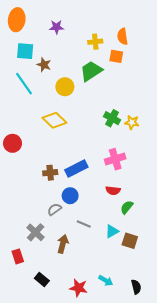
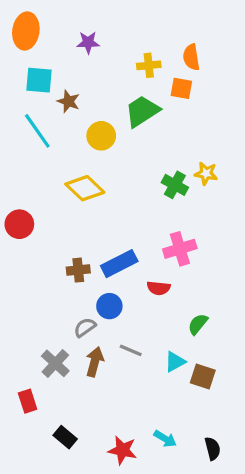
yellow star: (132, 122) -> (206, 173), moved
red semicircle: (113, 190) -> (159, 288), moved
brown arrow: (63, 244) -> (95, 362), moved

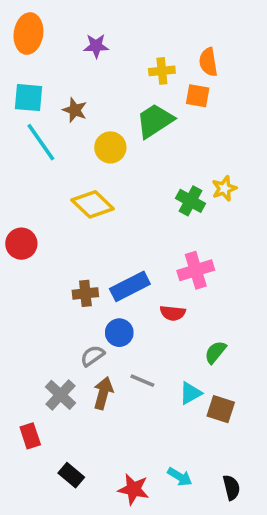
cyan square: (39, 80) -> (28, 98), moved
yellow star: (206, 173) -> (224, 188), turned -30

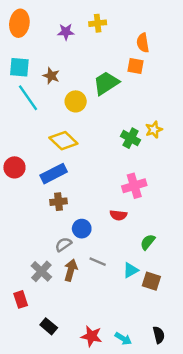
yellow cross: (162, 71) -> (98, 23), moved
blue rectangle: (130, 286) -> (54, 174), moved
cyan arrow: (180, 477) -> (123, 339), moved

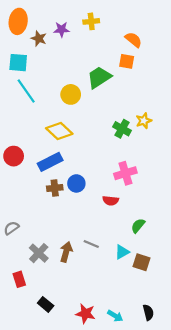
orange semicircle: (143, 43) -> (133, 40), turned 138
brown star: (51, 76) -> (39, 39), moved
blue circle: (82, 229) -> (76, 183), moved
gray semicircle: (63, 244) -> (11, 228), moved

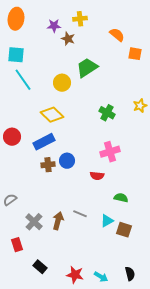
brown star: (39, 39) -> (68, 39), moved
orange square: (127, 61) -> (135, 54), moved
yellow star: (144, 121) -> (140, 106), moved
green semicircle: (138, 226) -> (121, 198), turned 64

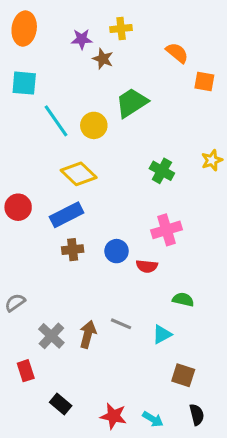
cyan line: (23, 80) -> (56, 121), moved
blue circle: (67, 161) -> (117, 251), moved
brown square: (124, 230) -> (183, 375), moved

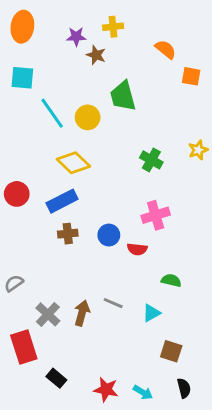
green trapezoid: (132, 103) -> (123, 96), turned -72
red rectangle: (26, 371) -> (24, 347), size x1.6

